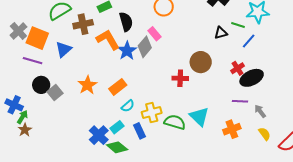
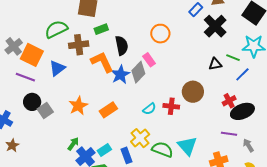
cyan semicircle: (128, 106) -> (149, 109), moved
yellow cross: (152, 112) -> (140, 138), turned -30
green arrow: (22, 117) -> (73, 144), moved

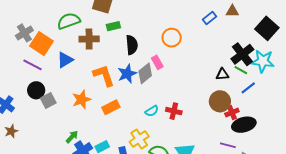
black cross: (215, 26) -> (242, 54), moved
orange L-shape: (102, 62) -> (104, 75), moved
brown circle: (193, 92) -> (220, 101), moved

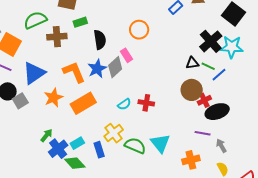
blue triangle: (65, 60) -> (34, 73), moved, size x1.4
green line: (241, 70) -> (208, 66), moved
orange rectangle: (111, 107) -> (83, 103), size x1.4

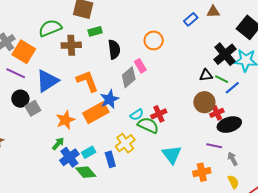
blue star: (97, 69) -> (109, 99), moved
orange star: (53, 98) -> (65, 120), moved
red cross: (146, 103) -> (159, 114), turned -35
green semicircle: (135, 146) -> (148, 125), moved

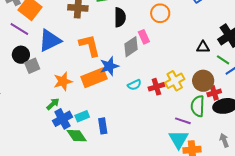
black triangle: (206, 75) -> (203, 47), moved
green semicircle: (148, 125) -> (198, 106), moved, turned -120
yellow cross: (125, 143) -> (175, 81), moved
purple line: (214, 146) -> (183, 121), moved
cyan triangle: (172, 155) -> (179, 139), moved

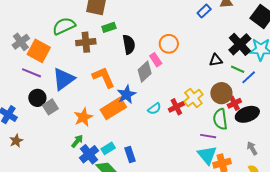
orange circle: (160, 13) -> (169, 44), moved

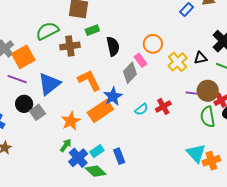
orange square: (39, 51) -> (23, 57), turned 35
yellow cross: (193, 98) -> (178, 62), moved
purple line: (208, 136) -> (194, 93), moved

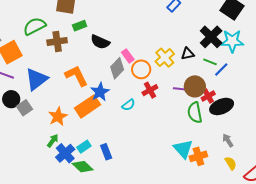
orange circle: (153, 44) -> (141, 69), moved
black semicircle: (113, 46) -> (100, 42), turned 126
red cross: (163, 106) -> (150, 90), moved

